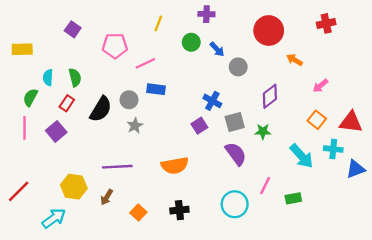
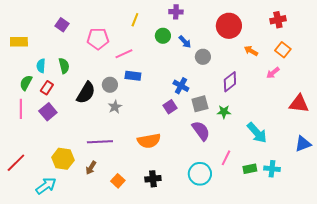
red rectangle: (67, 103) -> (47, 88), moved
orange square: (317, 120) -> (283, 50), moved
cyan cross: (333, 149) -> (272, 169), moved

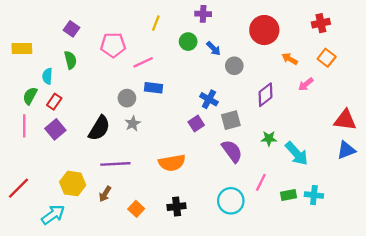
green semicircle: (64, 66) -> (70, 60), moved
pink arrow: (273, 73) -> (306, 84), moved
black semicircle: (86, 93) -> (99, 128), moved
green star: (224, 112) -> (269, 138), moved
blue triangle: (303, 144) -> (346, 150), moved

